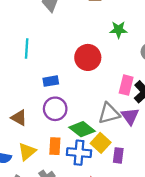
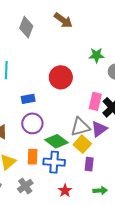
green star: (119, 30) -> (97, 55), moved
purple triangle: (130, 116) -> (99, 129), turned 30
yellow square: (101, 143) -> (82, 144), moved

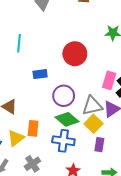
purple circle: (32, 123) -> (64, 96), moved
orange rectangle: (33, 157) -> (33, 128), moved

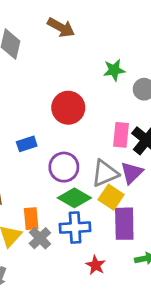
purple rectangle: (99, 145) -> (124, 224), size x1.6
gray cross: (32, 164) -> (40, 238), moved

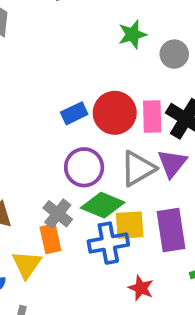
red circle: (68, 108) -> (115, 113), moved
blue rectangle: (27, 144) -> (74, 113), moved
yellow square: (111, 197) -> (130, 225), moved, turned -30
gray cross: (40, 238) -> (58, 214), moved

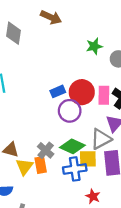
purple circle: (84, 167) -> (70, 111), moved
gray triangle: (138, 168) -> (101, 139), moved
yellow triangle: (27, 264) -> (25, 167), moved

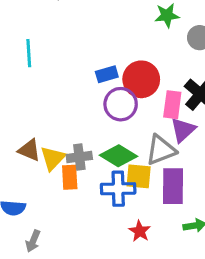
pink rectangle: (104, 95) -> (172, 105), moved
gray cross: (46, 150) -> (79, 157), turned 35
yellow triangle: (25, 167) -> (53, 158), moved

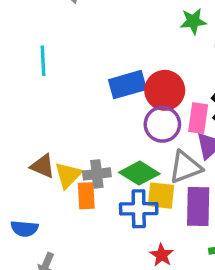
blue rectangle: (107, 74) -> (127, 85), size x1.5
purple circle: (121, 104) -> (162, 124), moved

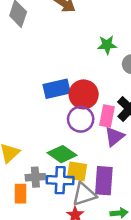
gray triangle: (185, 167) -> (84, 194), moved
gray cross: (97, 174) -> (35, 177), moved
orange rectangle: (86, 196) -> (21, 194), moved

